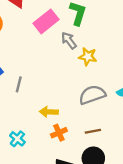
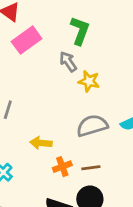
pink rectangle: (46, 21) -> (27, 40), moved
orange cross: (59, 133) -> (62, 167), moved

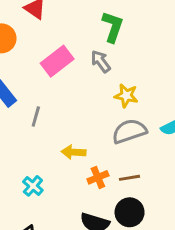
pink rectangle: (27, 40) -> (57, 61), moved
yellow star: (89, 81) -> (126, 96), moved

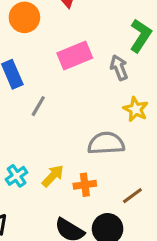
gray semicircle: (129, 131) -> (106, 143), moved
yellow arrow: (74, 152) -> (53, 176), moved, turned 115
brown line: (130, 178) -> (132, 196), moved, turned -42

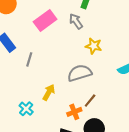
yellow arrow: (53, 176) -> (49, 92), moved
orange cross: (85, 185) -> (74, 112), moved
brown line: (132, 196) -> (90, 101), moved

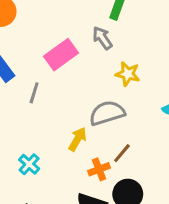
pink rectangle: (45, 21) -> (61, 55), moved
yellow arrow: (49, 92) -> (77, 139), moved

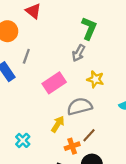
gray arrow: (102, 38) -> (78, 53), turned -119
pink rectangle: (61, 55) -> (54, 83), moved
gray line: (34, 93) -> (26, 56), moved

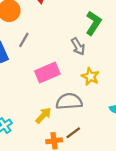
gray arrow: (78, 53) -> (78, 46), turned -70

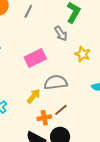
gray line: (24, 40) -> (28, 11), moved
yellow star: (90, 77) -> (83, 54), moved

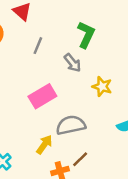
gray line: (28, 11) -> (38, 46), moved

